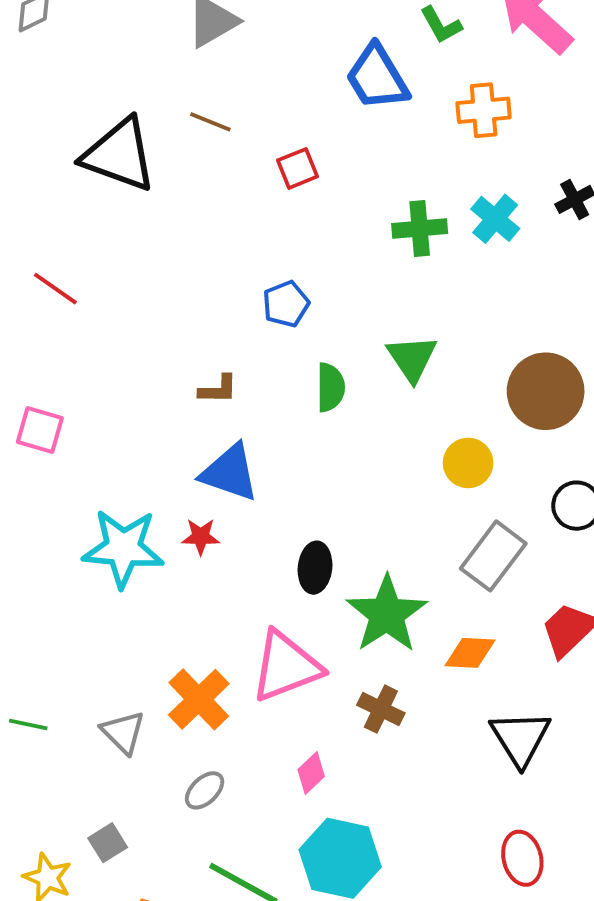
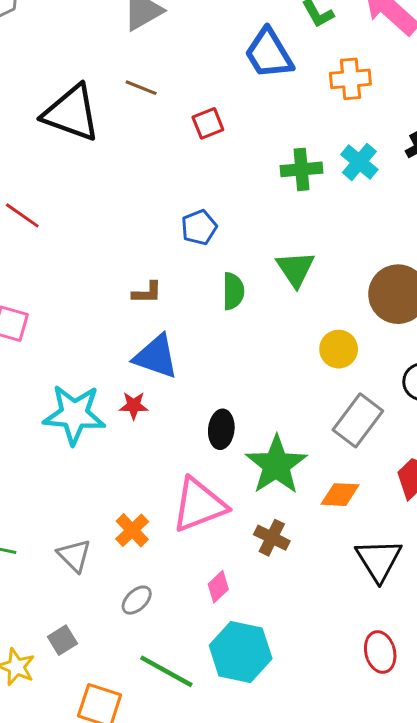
orange cross: (199, 699) -> (132, 530), size x0.7

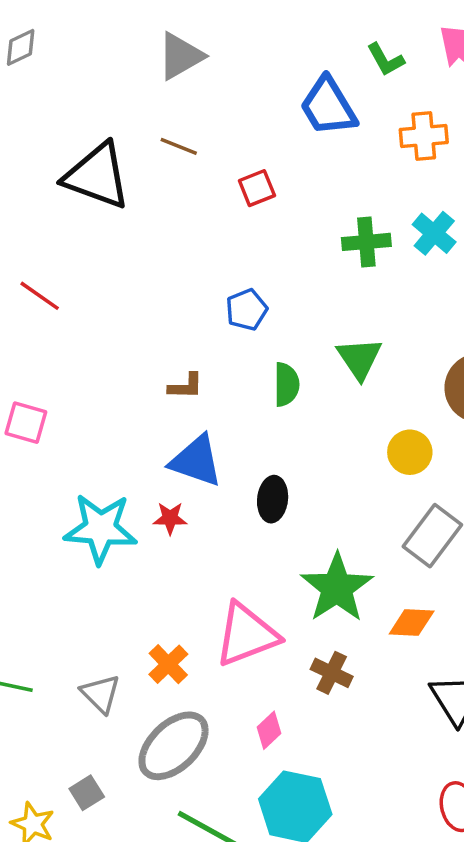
black ellipse: (221, 429) -> (273, 499), moved
gray ellipse: (137, 600) -> (174, 746), size x2.0

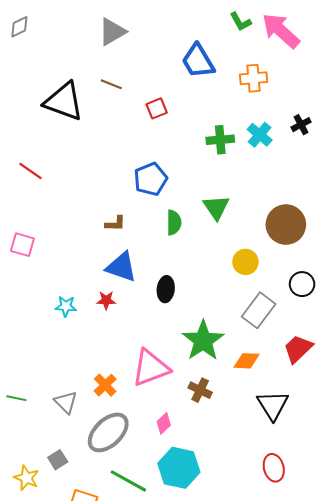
green L-shape: (385, 60) -> (240, 22), moved
blue pentagon: (246, 310) -> (151, 179), size x1.4
cyan star: (101, 529) -> (66, 306), size x0.5

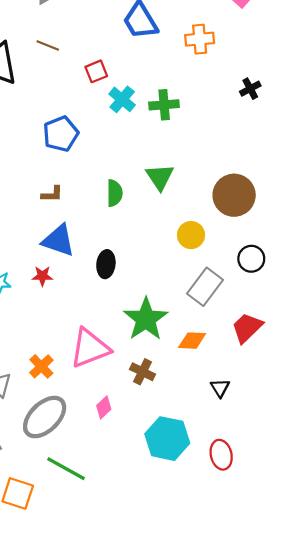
cyan cross: (260, 135) -> (122, 99), moved
blue pentagon: (151, 179) -> (61, 134), moved
black triangle: (273, 405) -> (220, 388), size x0.6
cyan hexagon: (179, 468) -> (167, 439), moved

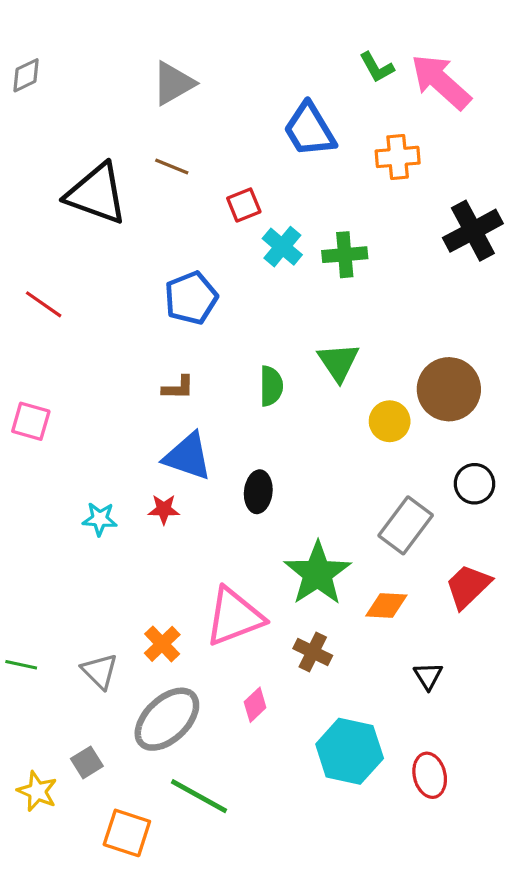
black cross: (250, 89) -> (473, 231), size x1.8
yellow circle: (191, 235) -> (390, 421), moved

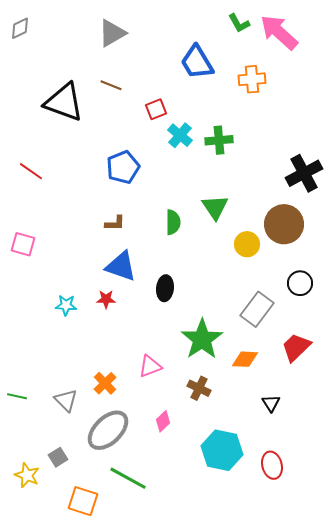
black cross: (473, 231) -> (304, 173), moved
pink triangle: (234, 617) -> (150, 366), size x0.6

